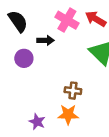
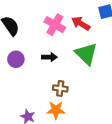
black arrow: (45, 40) -> (49, 57), moved

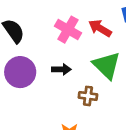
purple circle: (16, 59) -> (20, 72), size x1.5
brown cross: (60, 88) -> (88, 96), moved

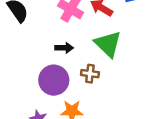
purple circle: (20, 72) -> (54, 80), moved

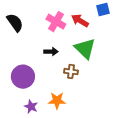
purple circle: (54, 80) -> (23, 77), moved

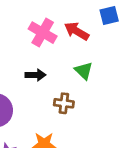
green triangle: (85, 49) -> (84, 71), size x0.6

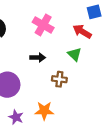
red arrow: (77, 31) -> (82, 31), moved

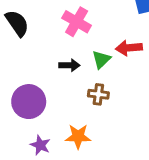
red arrow: (82, 31) -> (129, 48), moved, turned -36
green triangle: (75, 54) -> (101, 59), moved, turned 32

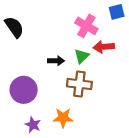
pink cross: (77, 22) -> (86, 26), moved
brown cross: (98, 94) -> (79, 84), size x1.5

